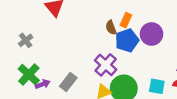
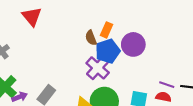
purple cross: (106, 65) -> (98, 68), moved

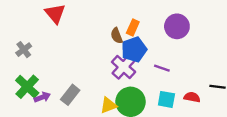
purple circle: (133, 44) -> (177, 26), moved
purple line: (167, 85) -> (162, 68), moved

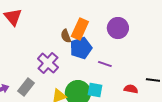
orange rectangle: (133, 28) -> (80, 29), size x1.5
purple cross: (124, 67) -> (48, 63), moved
cyan square: (166, 99) -> (95, 90), moved

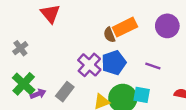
orange rectangle: (80, 29) -> (125, 27), turned 40
blue pentagon: (81, 48) -> (114, 63), moved

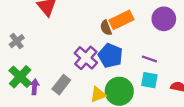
blue pentagon: (114, 63) -> (110, 56), turned -30
purple arrow: (38, 94) -> (35, 87), turned -64
cyan square: (142, 95) -> (149, 80), moved

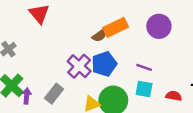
brown semicircle: (106, 28) -> (100, 35), turned -104
blue pentagon: (110, 56) -> (104, 64), turned 30

